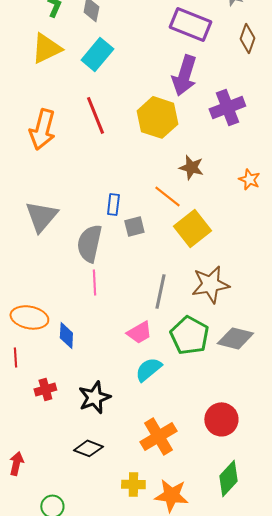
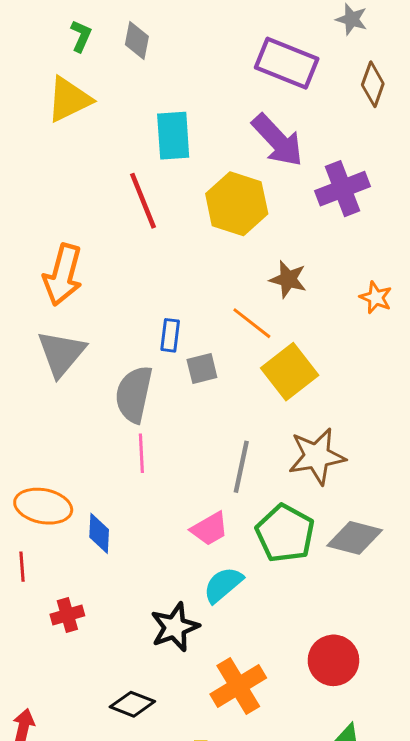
cyan rectangle: (97, 54) -> (173, 136), moved, turned -44
purple arrow: (184, 75) -> (278, 140), turned -60
orange arrow: (42, 129) -> (63, 275), moved
black star: (94, 397) -> (175, 627), moved

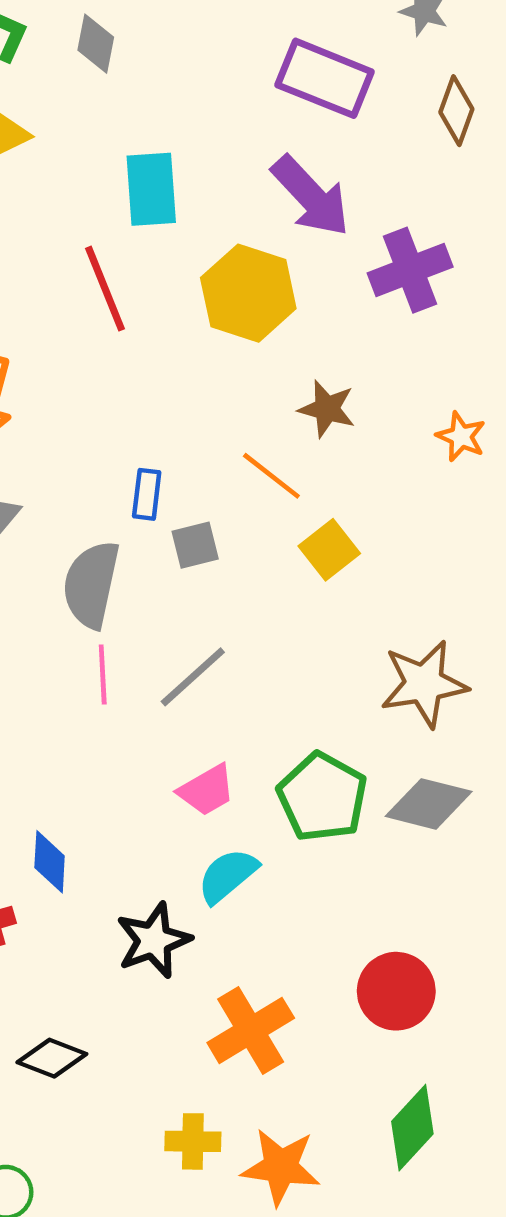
yellow square: (290, 372) -> (329, 550), size x0.7
brown star: (317, 456) -> (424, 684), moved
gray line: (241, 467) -> (193, 677), moved, turned 36
blue diamond: (99, 533) -> (50, 862), moved
black diamond: (132, 704) -> (52, 1058), moved

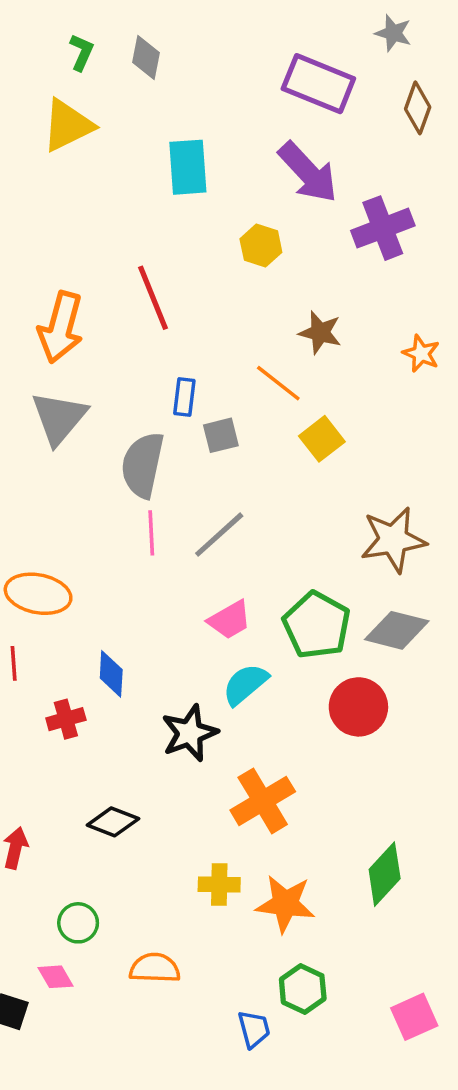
red line: (105, 289) -> (153, 298), moved
yellow hexagon: (248, 293) -> (261, 246), size x0.6
red circle: (396, 991) -> (358, 707), moved

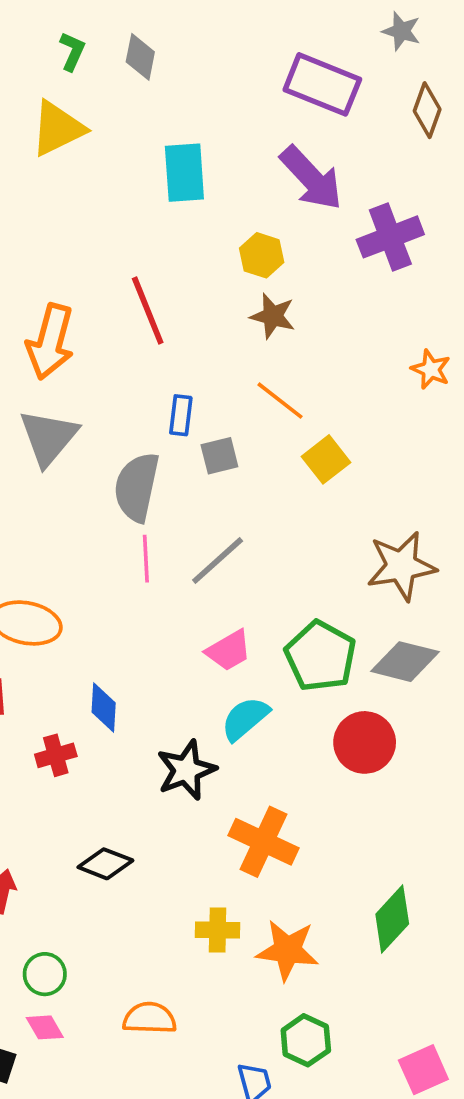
brown star: (320, 333) -> (273, 316), moved
orange cross: (263, 801) -> (264, 842), turned -34
green circle: (78, 923) -> (45, 974), moved

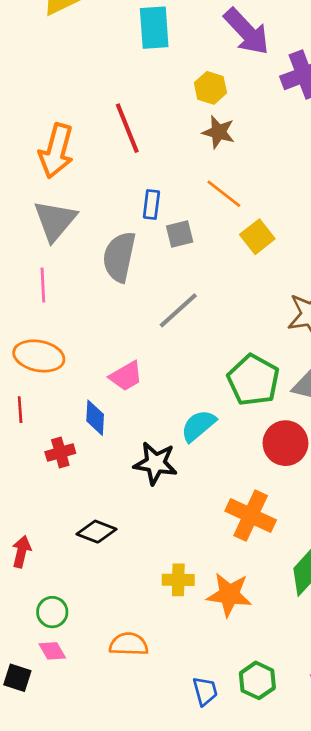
pink line: (146, 559) -> (43, 285), moved
pink trapezoid: (229, 651) -> (126, 376), moved
black star: (186, 770) -> (155, 463), turned 30
orange cross: (264, 842) -> (251, 516), moved
green hexagon: (306, 1040) -> (257, 680), moved

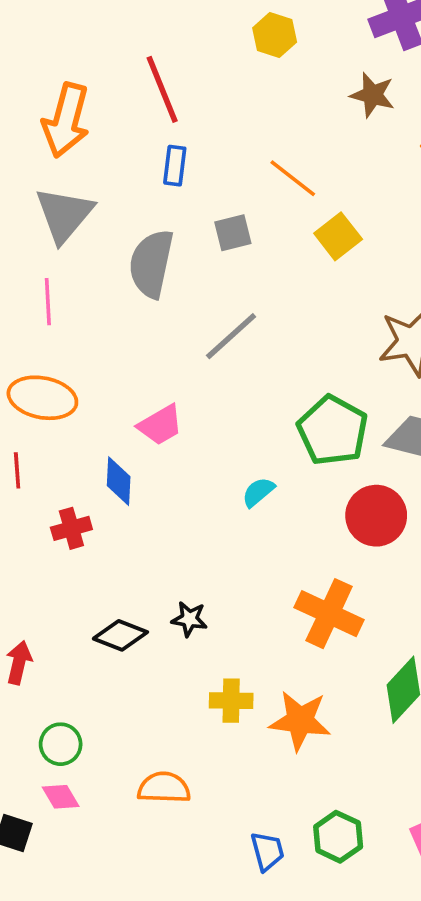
brown star: (218, 132) -> (373, 95), moved
blue rectangle: (151, 204) -> (175, 166), moved
cyan semicircle: (198, 426) -> (258, 492), size x0.7
black star: (155, 463) -> (189, 619), moved, size x0.6

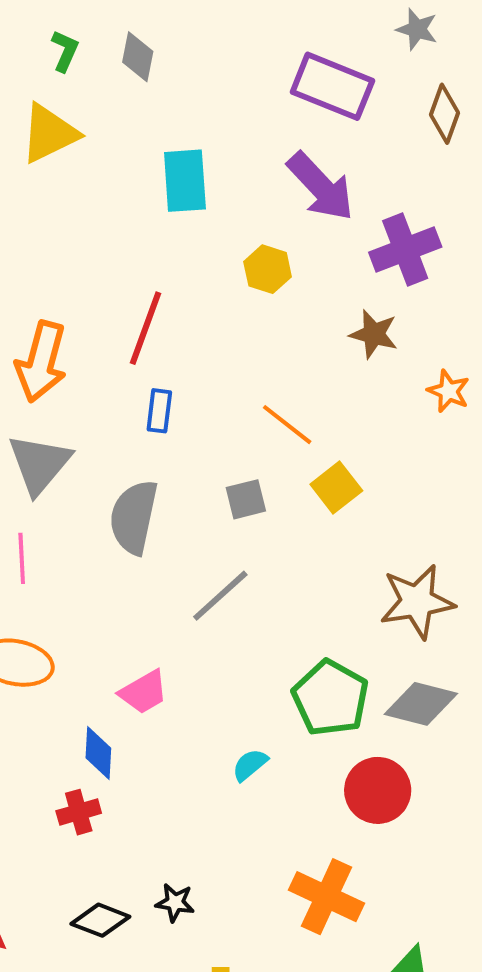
red line: (162, 89) -> (146, 328), turned 42
gray square: (233, 233) -> (246, 499), moved
red cross: (71, 528) -> (79, 812), moved

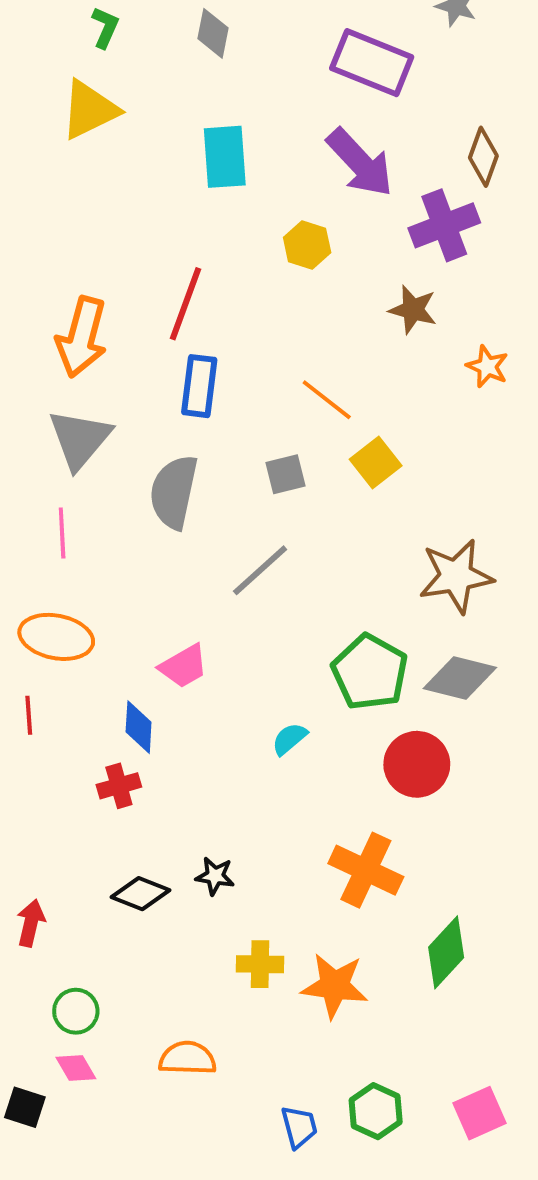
gray diamond: (138, 57) -> (213, 33), moved
brown diamond: (445, 114) -> (483, 157), moved
blue rectangle: (159, 411) -> (199, 386), size x1.4

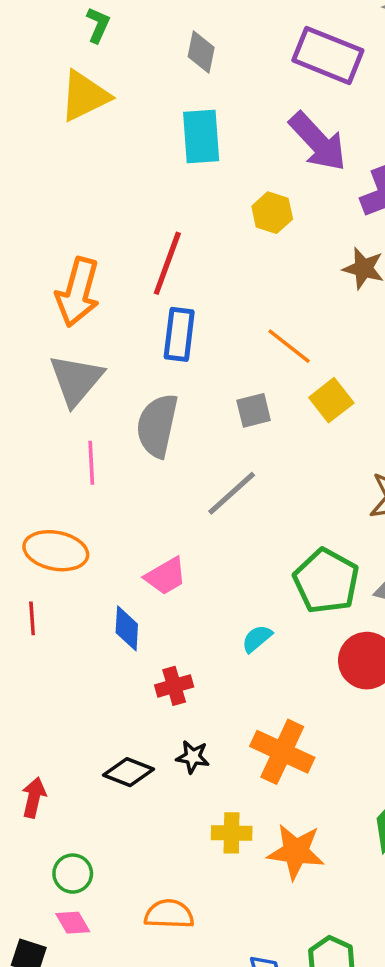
gray diamond: (213, 33) -> (201, 52), moved
pink line: (62, 533) -> (91, 463), moved
red cross: (119, 786) -> (174, 686), moved
orange cross: (366, 870) -> (282, 752), moved

